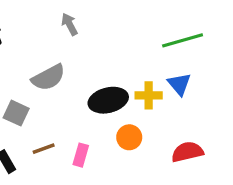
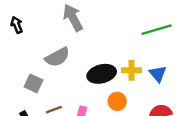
gray arrow: (69, 24) -> (73, 18), size x1.6
blue triangle: (179, 84) -> (158, 74), moved

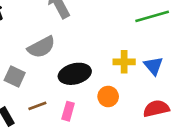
black ellipse: (102, 74) -> (75, 74), moved

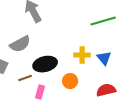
brown line: (37, 106) -> (25, 78), moved

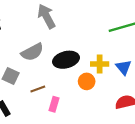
black ellipse: (45, 64) -> (66, 60), moved
orange circle: (70, 81) -> (87, 81), moved

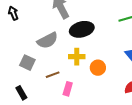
black ellipse: (66, 60) -> (82, 29), moved
yellow cross: (100, 64) -> (77, 57), moved

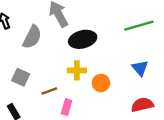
gray semicircle: (48, 40) -> (32, 37), moved, turned -35

